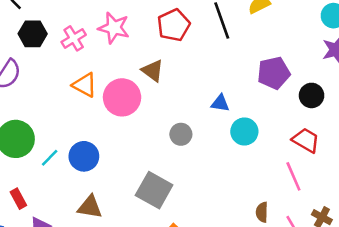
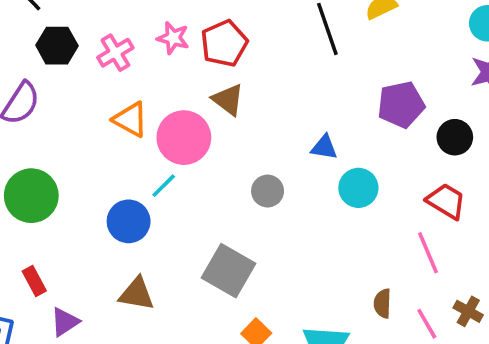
red pentagon: (174, 25) -> (224, 43), moved
pink star: (114, 28) -> (173, 38), size x0.7
cyan line: (50, 158) -> (164, 186), moved

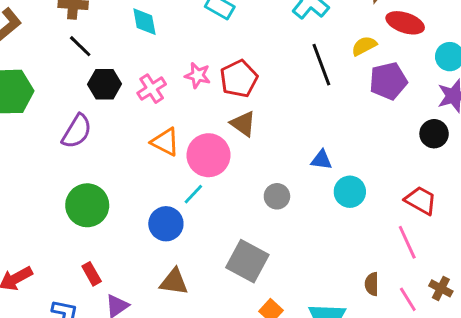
purple pentagon: (401, 105) -> (388, 81), moved
black circle: (455, 137) -> (434, 134), moved

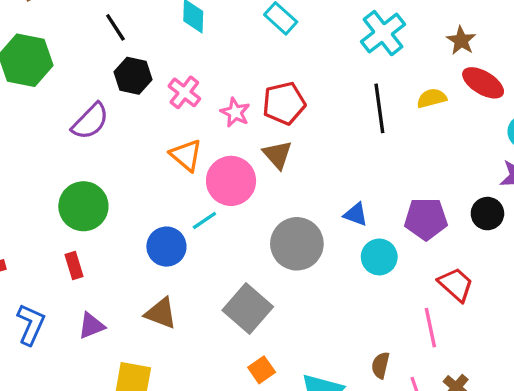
pink star: (198, 75) -> (235, 112), moved
purple pentagon: (388, 81) -> (426, 219), moved
pink cross: (152, 89) -> (184, 92), turned -32
gray circle: (277, 196) -> (297, 244), size x1.8
red rectangle: (92, 274) -> (74, 265), moved

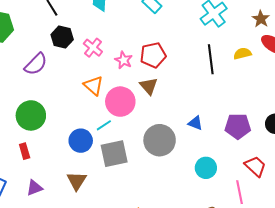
cyan circle: (379, 257) -> (206, 168), moved
gray square: (248, 309) -> (114, 154), moved, turned 36
brown triangle: (161, 313) -> (77, 181), turned 40

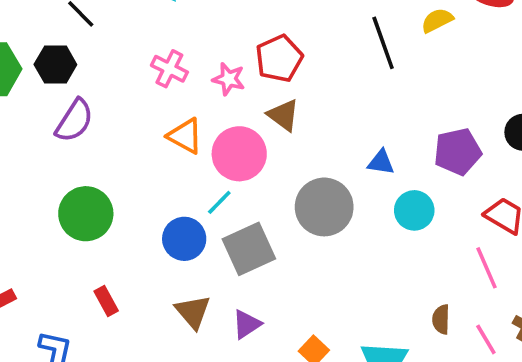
black hexagon: (62, 37) -> (55, 65), moved
red rectangle: (25, 151) -> (106, 301), moved
cyan circle: (206, 168) -> (414, 210), moved
purple triangle: (34, 188) -> (247, 324), moved

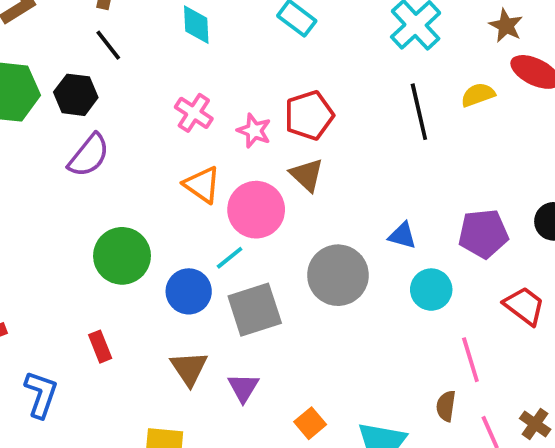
green circle: (86, 214) -> (122, 256), moved
pink line: (487, 268) -> (470, 360), moved
purple triangle: (247, 324) -> (243, 388), turned -32

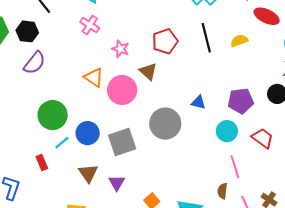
yellow semicircle: (478, 95) -> (239, 41), moved
pink cross: (194, 113) -> (90, 25), moved
red pentagon: (309, 115) -> (165, 41), moved
cyan line: (230, 258) -> (62, 143), moved
cyan circle: (431, 290) -> (227, 131), moved

